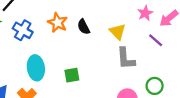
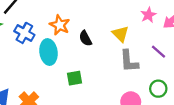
black semicircle: (84, 27) -> (85, 38), moved
purple line: (156, 40) -> (159, 52), moved
cyan ellipse: (36, 68) -> (49, 52), moved

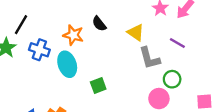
black semicircle: (85, 38) -> (99, 24), moved
green circle: (158, 89) -> (172, 79), moved

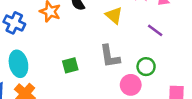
gray L-shape: (149, 58) -> (110, 56), moved
cyan ellipse: (67, 64) -> (18, 64), moved

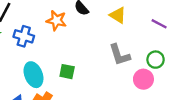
green square: (70, 65) -> (67, 72), moved, turned 35

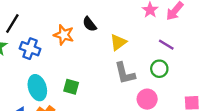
yellow triangle: (118, 15) -> (118, 42), moved, turned 48
green circle: (156, 60) -> (159, 69), moved

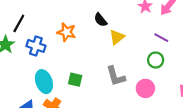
black semicircle: (90, 24) -> (100, 20), moved
gray L-shape: (125, 73) -> (116, 76), moved

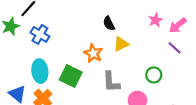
orange star: (66, 32) -> (93, 53), moved
purple line: (161, 38) -> (175, 48), moved
green square: (75, 80) -> (71, 76), size x1.5

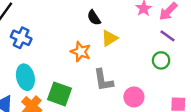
green circle: (154, 75) -> (161, 60), moved
green square: (71, 76) -> (59, 94), moved

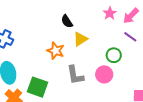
green circle: (161, 60) -> (114, 55), moved
pink circle: (134, 97) -> (104, 74), moved

